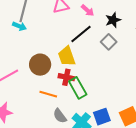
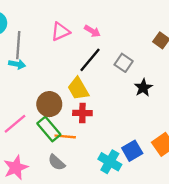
black star: (113, 20) -> (143, 88), moved
green rectangle: (78, 88) -> (49, 129), moved
gray semicircle: (60, 116) -> (57, 162), moved

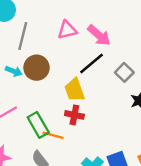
pink arrow: (92, 31) -> (99, 35), size x1.5
cyan arrow: (17, 64) -> (14, 71), moved
brown circle: (49, 104) -> (37, 68), moved

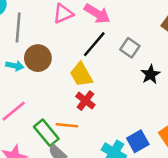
red cross: (74, 115) -> (85, 101), turned 36
green rectangle: (38, 125) -> (46, 133), moved

